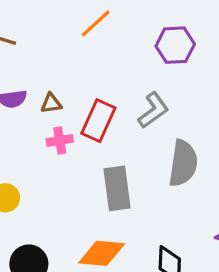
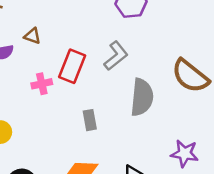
brown triangle: (51, 103) -> (32, 36), moved, turned 30
gray rectangle: (117, 188) -> (90, 120), size x0.6

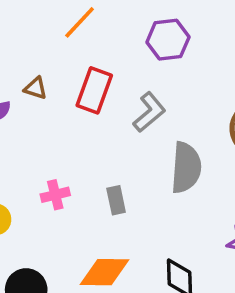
red rectangle: (72, 66) -> (94, 90), moved
pink cross: (42, 84) -> (55, 195), moved

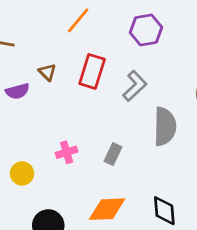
brown triangle: (36, 88) -> (47, 72), turned 30
gray rectangle: (116, 200) -> (113, 154), turned 40

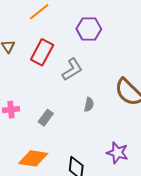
gray semicircle: (165, 126) -> (89, 105), size x0.5

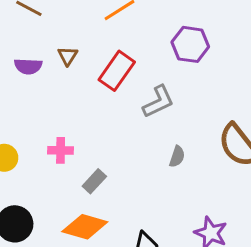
gray rectangle: (46, 118) -> (94, 181), moved

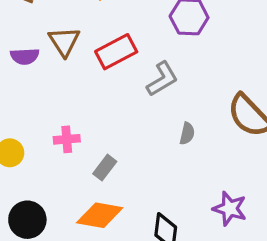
brown triangle: (68, 56) -> (64, 42), size x1.5
red rectangle: (117, 71) -> (116, 52), turned 33

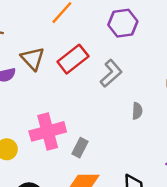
pink cross: (67, 139) -> (48, 131), size x1.8

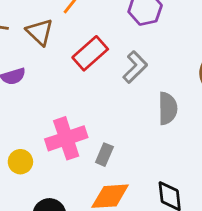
brown triangle: (33, 59) -> (40, 32), moved
gray semicircle: (137, 111) -> (168, 108), size x1.6

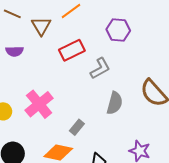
pink cross: (66, 138) -> (39, 104), turned -36
gray rectangle: (104, 155) -> (77, 127), moved

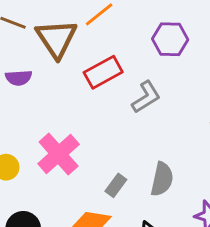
brown triangle: (41, 26) -> (56, 39), size x1.4
gray semicircle: (115, 103) -> (162, 179), moved

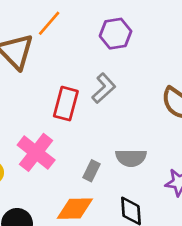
red rectangle: (103, 72) -> (66, 104), moved, turned -36
gray semicircle: (162, 179) -> (131, 158), turned 88

